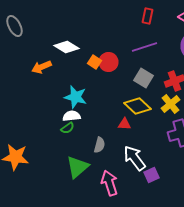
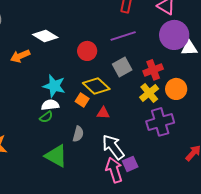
orange square: (94, 62) -> (82, 100), moved
gray square: (144, 78) -> (122, 67), turned 30
yellow diamond: (138, 106) -> (96, 86), moved
green triangle: (78, 167) -> (56, 156), turned -50
pink arrow: (110, 183) -> (114, 170), moved

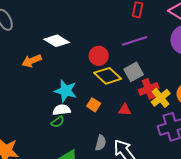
red cross: (153, 70) -> (149, 89), moved
yellow diamond: (96, 86) -> (108, 76), moved
red triangle: (103, 113) -> (125, 110), moved
gray semicircle: (78, 134) -> (101, 143), moved

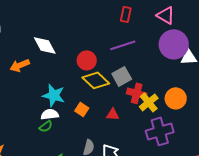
white diamond: (57, 41) -> (45, 45), turned 30
red cross: (149, 89) -> (137, 93), turned 36

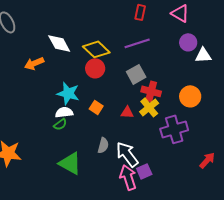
purple circle: (174, 44) -> (188, 42), size x0.6
red circle: (87, 60) -> (95, 68), moved
yellow diamond: (96, 80) -> (96, 49), moved
yellow cross: (149, 102) -> (149, 107), moved

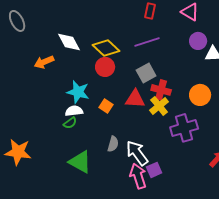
red triangle: (127, 112) -> (135, 99), moved, size x1.5

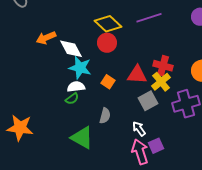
white diamond: (69, 42) -> (71, 49), moved
gray square: (146, 73) -> (148, 101), moved
gray semicircle: (113, 144) -> (105, 116), moved
white arrow: (137, 153) -> (139, 129), size x0.6

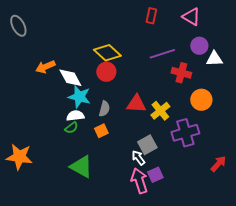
purple line: (149, 18) -> (162, 54), moved
red cross: (163, 66) -> (181, 73), moved
orange square: (108, 82) -> (101, 131), moved, turned 32
gray square: (148, 101) -> (147, 145), moved
gray semicircle: (105, 116) -> (104, 109), moved

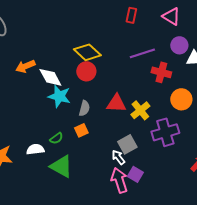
white semicircle: (75, 116) -> (35, 149), moved
green semicircle: (71, 128) -> (56, 138), moved
purple square: (155, 175) -> (135, 174), turned -35

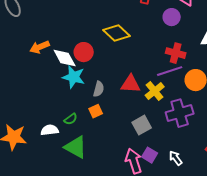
purple circle: (179, 45) -> (172, 17), moved
yellow diamond: (87, 52) -> (117, 33), moved
purple line: (142, 53) -> (170, 71), moved
red circle: (86, 71) -> (84, 52), moved
white arrow: (118, 157) -> (176, 158), moved

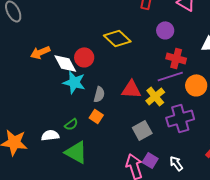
purple circle: (172, 17) -> (165, 30), moved
orange square: (96, 111) -> (96, 116), turned -32

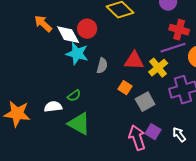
orange arrow: (40, 52) -> (43, 24), turned 66
orange square: (96, 116) -> (125, 88), moved

